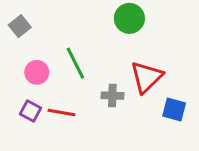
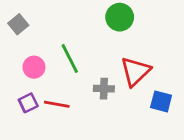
purple square: (31, 111) -> (28, 103), turned 36

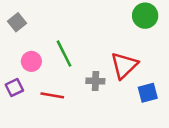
green circle: (120, 17) -> (145, 16), moved
blue square: (161, 101) -> (148, 93), turned -30
purple square: (28, 103) -> (14, 88), moved

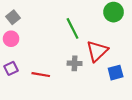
green line: (64, 54) -> (73, 28), moved
pink circle: (31, 61) -> (11, 39), moved

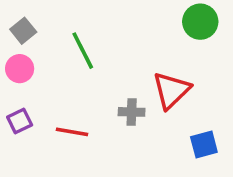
green line: (73, 28) -> (83, 51), moved
blue square: (116, 73) -> (204, 145), moved

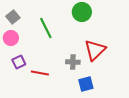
green circle: (200, 22) -> (82, 12), moved
purple square: (20, 121) -> (19, 62), moved
blue square: (204, 145) -> (86, 84), moved

